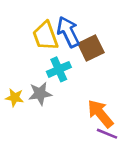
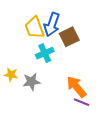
blue arrow: (68, 32) -> (52, 25), turned -135
gray star: (40, 94) -> (31, 82), moved

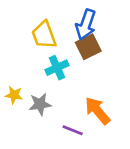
blue arrow: (52, 25) -> (86, 25), moved
purple line: (82, 102) -> (73, 130), moved

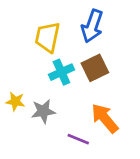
yellow trapezoid: (44, 35) -> (47, 37), turned 32
brown square: (88, 47) -> (95, 68), moved

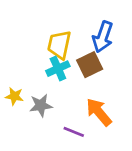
blue arrow: (92, 26) -> (103, 37), moved
yellow trapezoid: (47, 37) -> (59, 45), moved

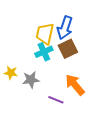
blue arrow: (103, 37) -> (65, 28), moved

